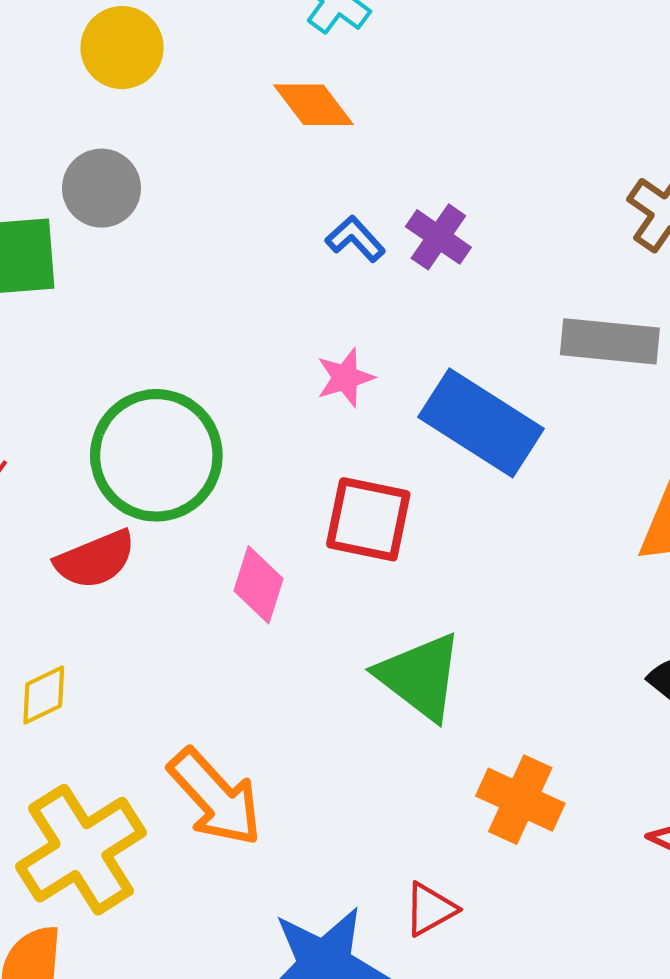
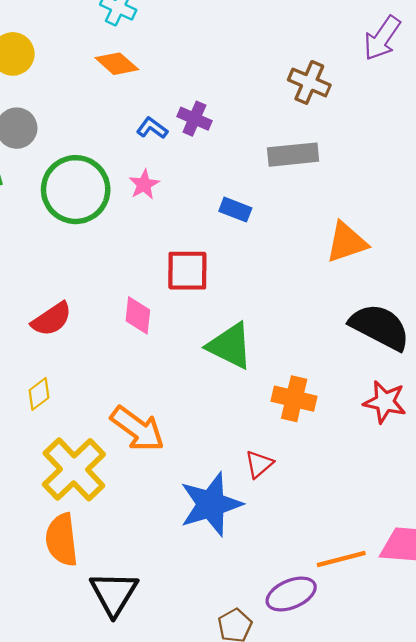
pink star: (345, 378) -> (144, 184), moved
blue rectangle: (481, 423) -> (235, 210), size x0.5
green circle: (156, 455) -> (76, 190), moved

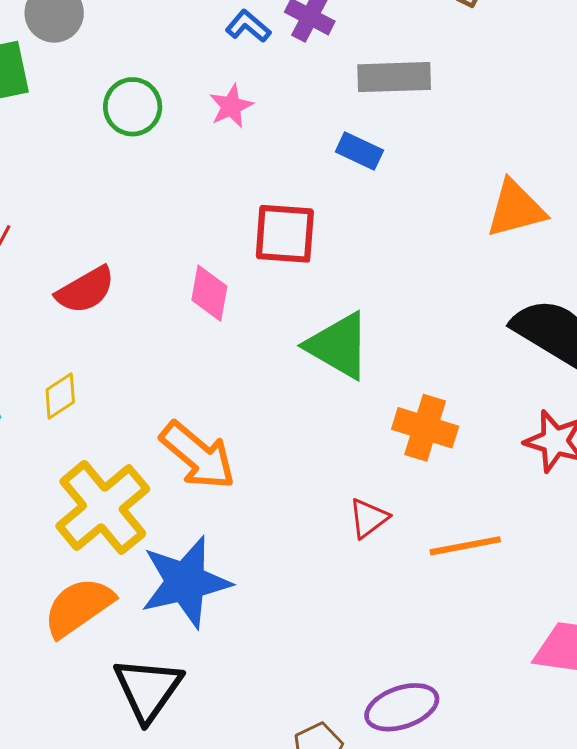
gray rectangle: (293, 155) -> (394, 77), moved
green circle: (76, 190) -> (133, 107), size x0.6
blue star: (211, 504) -> (186, 582), moved
orange semicircle: (62, 540) -> (78, 607), turned 58
orange line: (341, 559) -> (465, 546), moved

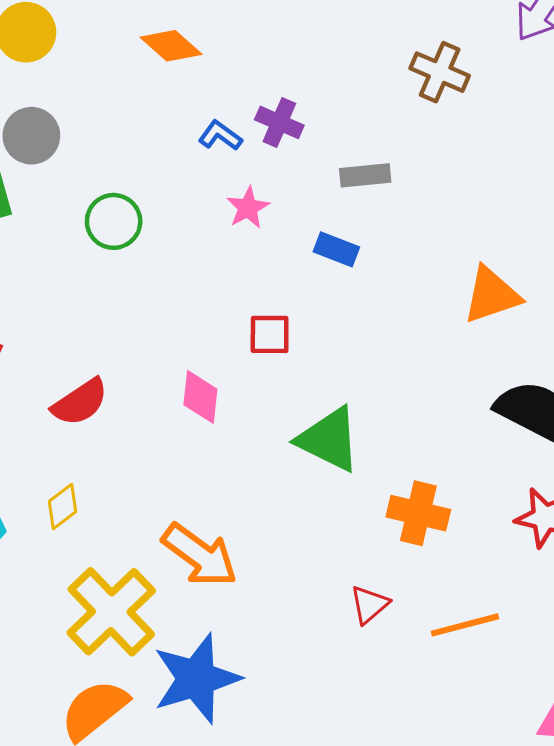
gray rectangle: (394, 77) -> (365, 175), size x0.7
pink star: (231, 106) -> (248, 208), moved
red square: (285, 234) -> (270, 334), size x0.7

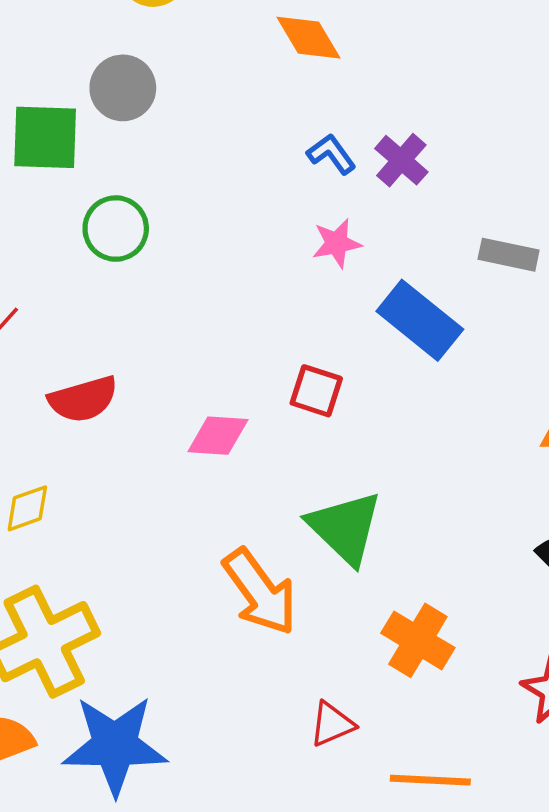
gray rectangle: (365, 175) -> (509, 255), moved
green circle: (114, 221) -> (116, 229), moved
blue rectangle: (336, 249) -> (420, 320), size x1.6
pink diamond: (200, 397) -> (218, 436), turned 70
orange arrow: (200, 555) -> (260, 592), moved

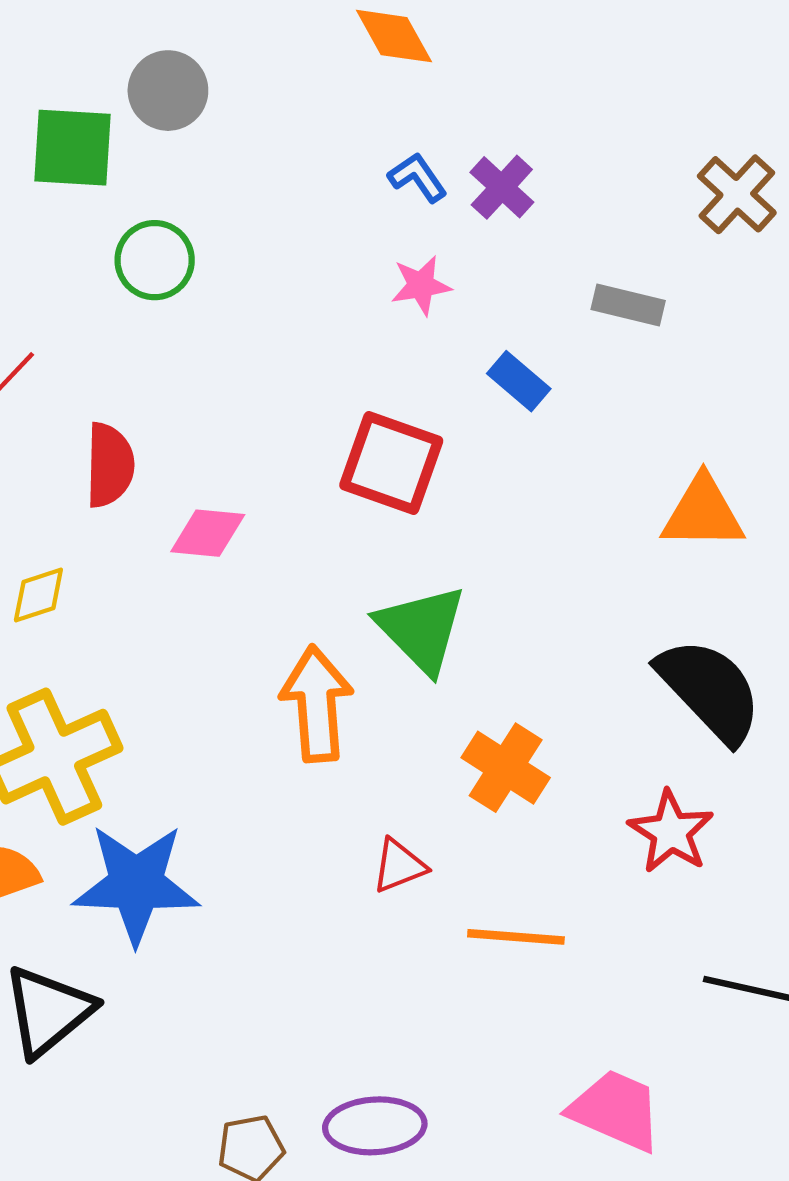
blue rectangle: (420, 320) -> (519, 381), size x0.6
red square: (316, 391) -> (391, 463), size x1.6
red semicircle: (83, 399) -> (110, 465), turned -74
pink diamond: (218, 436) -> (208, 533), moved
orange arrow: (260, 592) -> (317, 704), turned -150

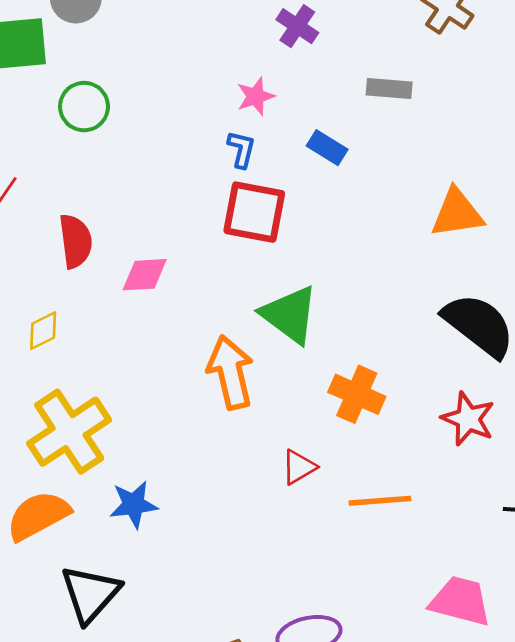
blue L-shape: (418, 177) -> (241, 149), moved, turned 57
blue star: (136, 884) -> (134, 505), size x0.6

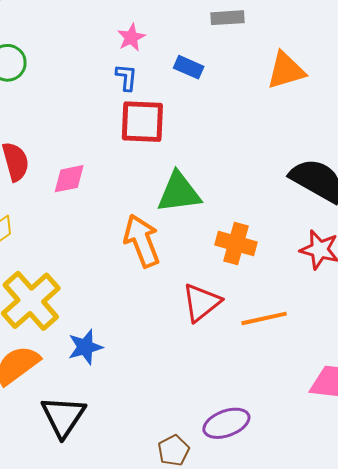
orange triangle: (457, 213) -> (286, 71), moved
green triangle: (290, 315) -> (179, 193), turned -36
red triangle: (299, 467) -> (201, 303), size x1.5

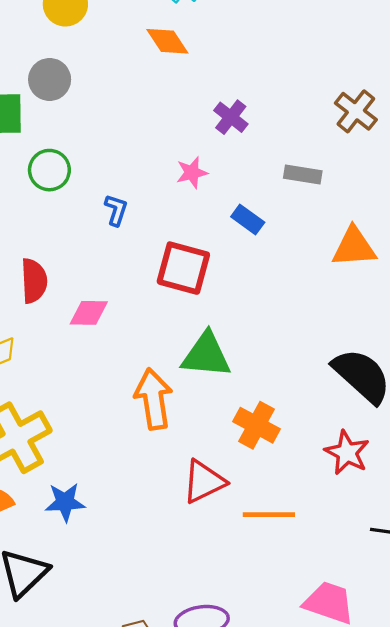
blue L-shape: (126, 77) -> (116, 210), moved

